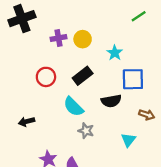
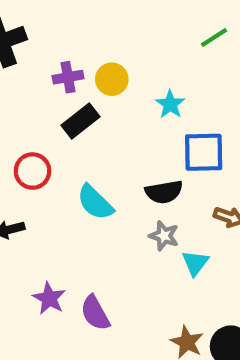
black rectangle: (83, 76) -> (80, 121), moved
red circle: (46, 77) -> (32, 171), moved
gray star: (86, 131) -> (164, 236), moved

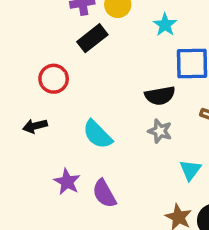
cyan semicircle: (95, 202) -> (97, 134), moved
cyan triangle: (195, 263) -> (190, 170), moved

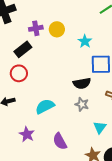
black rectangle: (92, 38) -> (23, 49), moved
cyan semicircle: (97, 134) -> (45, 106), turned 108
purple semicircle: (104, 194) -> (60, 141), moved

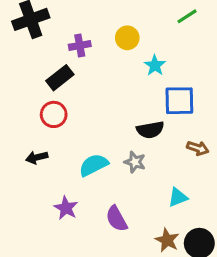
yellow circle: (57, 29) -> (127, 38), moved
gray star: (82, 104) -> (135, 162), moved
cyan triangle: (100, 127) -> (178, 197), turned 32

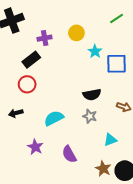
blue square: (179, 101) -> (117, 64), moved
gray star: (135, 162) -> (90, 116), moved

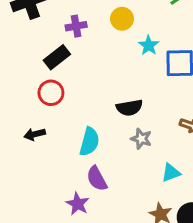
black semicircle: (92, 95) -> (129, 108), moved
cyan semicircle: (54, 118) -> (89, 142), turned 132
purple star: (35, 147) -> (78, 204), moved
purple semicircle: (69, 154) -> (97, 179), moved

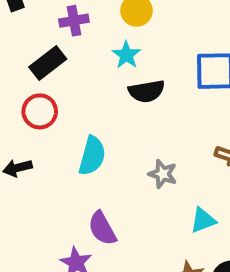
cyan star: (149, 45) -> (126, 55), moved
black semicircle: (129, 108) -> (147, 91), moved
cyan semicircle: (89, 142) -> (92, 156), moved

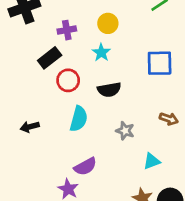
black semicircle: (147, 91) -> (109, 90), moved
red circle: (40, 111) -> (68, 80), moved
purple semicircle: (102, 228) -> (85, 166), turned -90

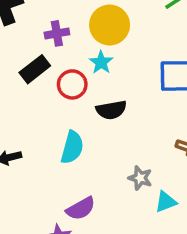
yellow circle: (108, 23) -> (110, 25), size x1.5
red circle: (68, 80) -> (72, 84), moved
gray star: (125, 131) -> (140, 178), moved

